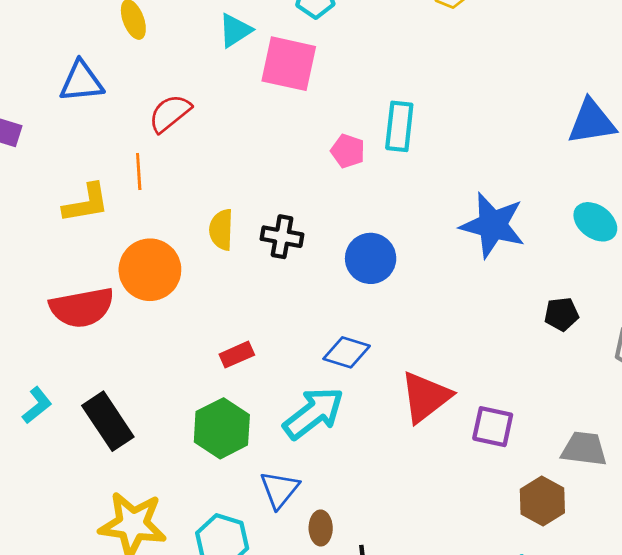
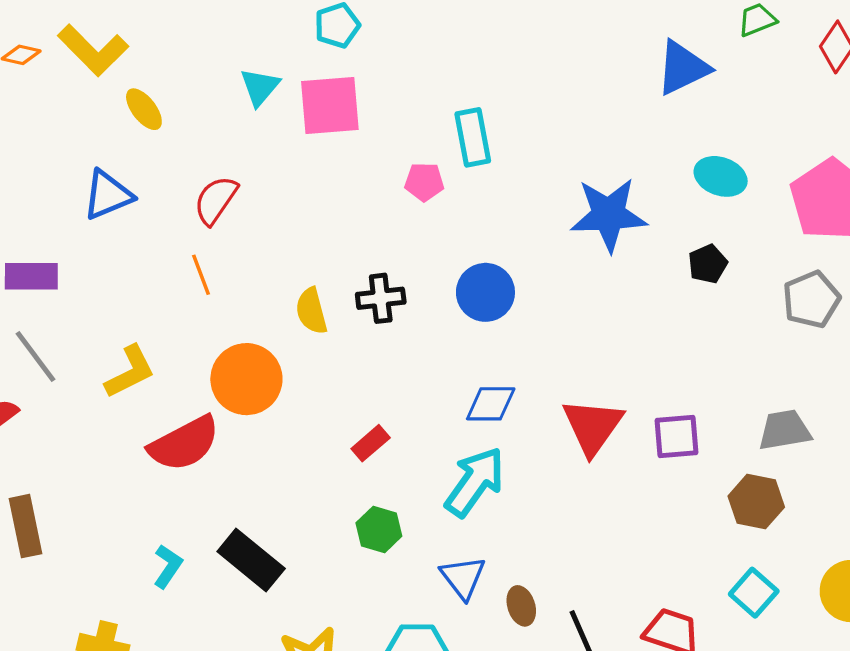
yellow L-shape: (86, 203) -> (130, 372), moved
black pentagon: (561, 314) -> (708, 264), moved
green hexagon: (222, 428) -> (379, 529), size x0.7

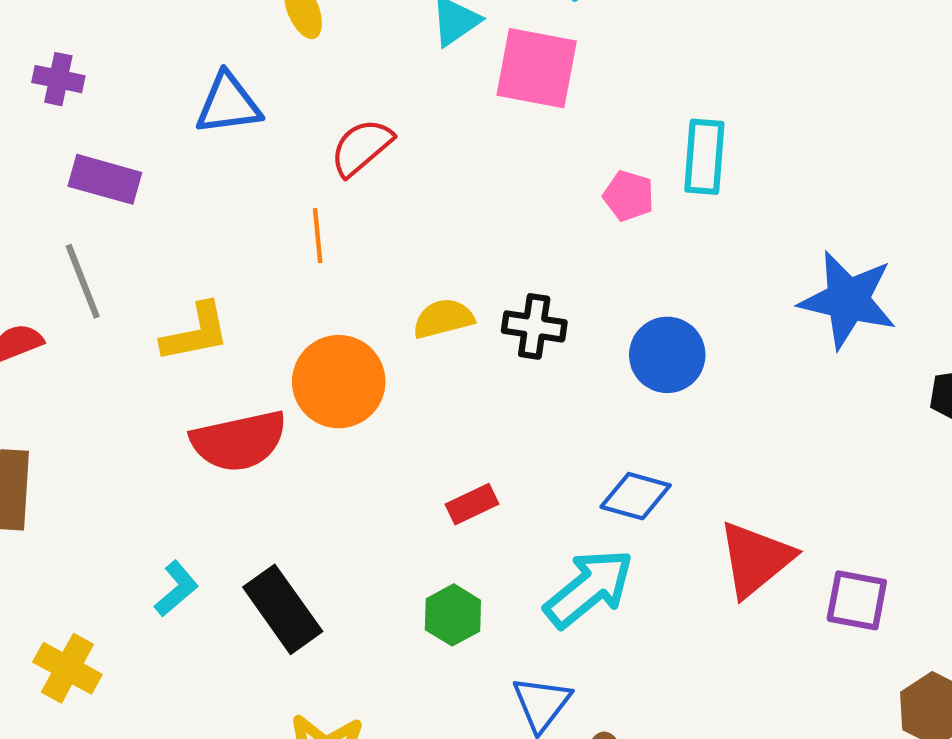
yellow semicircle: (311, 311) -> (443, 319), turned 75

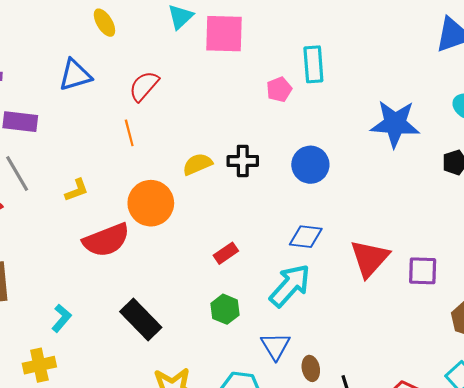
pink pentagon: (629, 196) -> (279, 89), turned -30
yellow L-shape: (196, 333) -> (77, 190), size x0.7
cyan L-shape: (176, 589) -> (62, 318), moved
yellow cross: (67, 668) -> (39, 365), turned -32

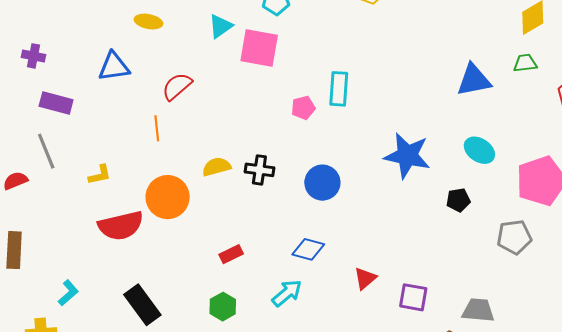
yellow ellipse: (104, 23) -> (148, 22), turned -56
red triangle: (370, 258) -> (365, 278), size x0.6
cyan arrow: (290, 286) -> (287, 293), size x0.7

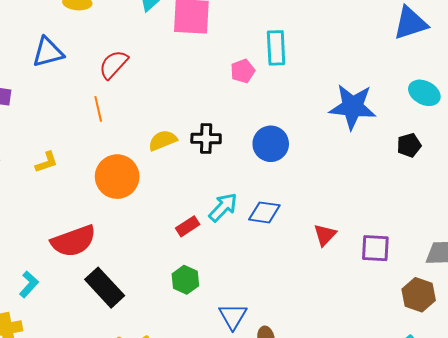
red semicircle: (121, 226) -> (73, 241), moved
cyan arrow: (287, 293) -> (223, 207), moved

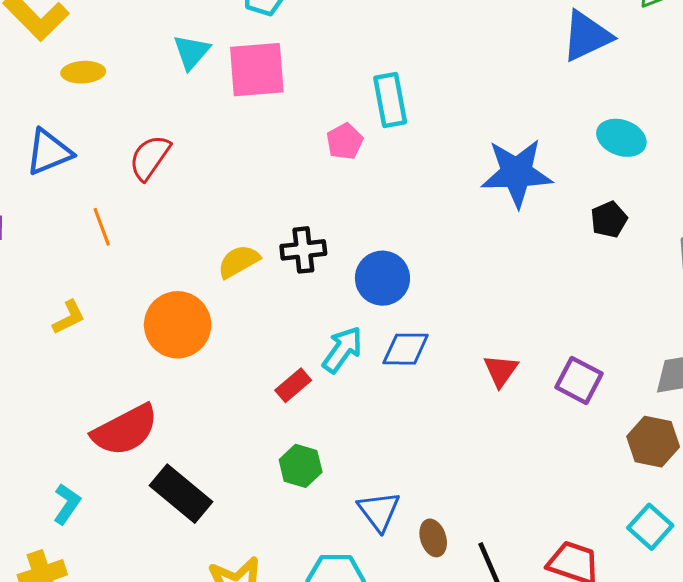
orange line: (98, 109) -> (102, 227), moved
blue circle: (271, 144) -> (382, 278), moved
purple square: (375, 248) -> (579, 380), turned 32

